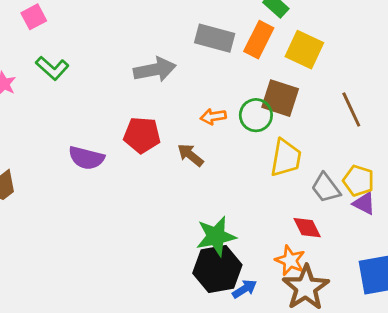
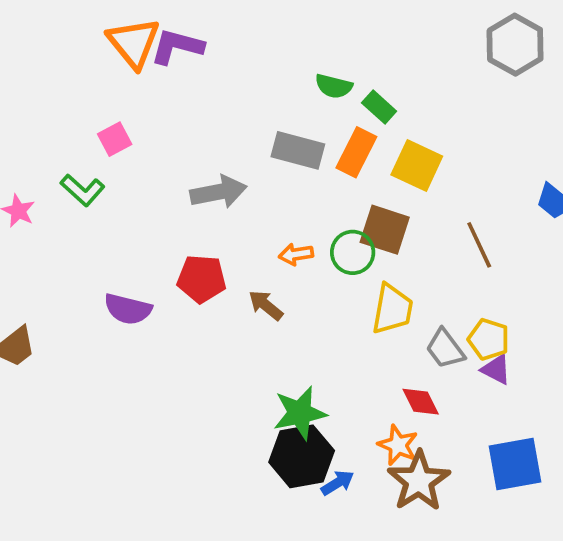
pink square: (34, 17) -> (115, 139), moved

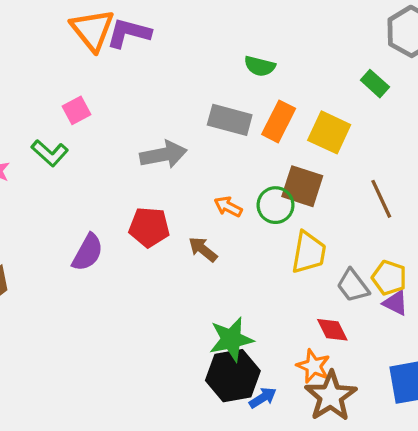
green rectangle: (379, 107) -> (375, 84), moved
orange arrow: (296, 254) -> (228, 207), turned 36
purple semicircle: (128, 309) -> (88, 252), turned -75

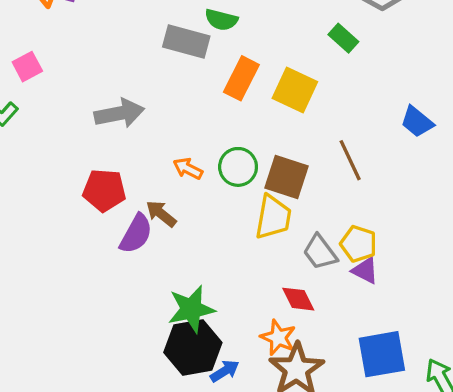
gray rectangle: (230, 120) -> (186, 41), moved
brown square: (302, 186) -> (287, 177), moved
purple semicircle: (88, 252) -> (136, 234), moved

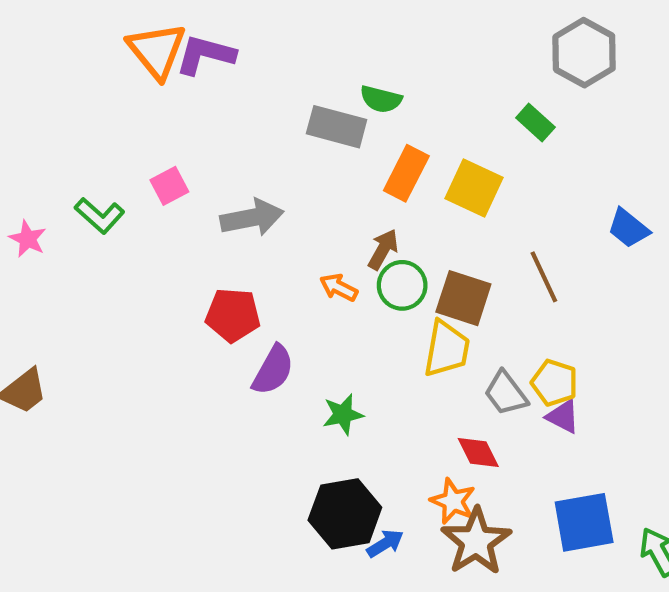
pink square: (27, 67) -> (169, 186), moved
brown arrow: (161, 214) -> (383, 249), moved, turned 80
green star: (191, 309) -> (343, 414), moved, size x0.7

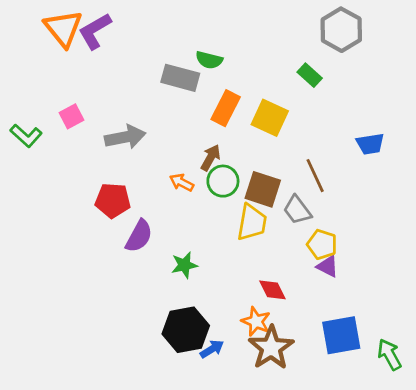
purple L-shape: (205, 55) -> (95, 31), turned -45
blue trapezoid: (628, 228) -> (370, 144), turned -48
gray trapezoid: (506, 393) -> (297, 210), moved

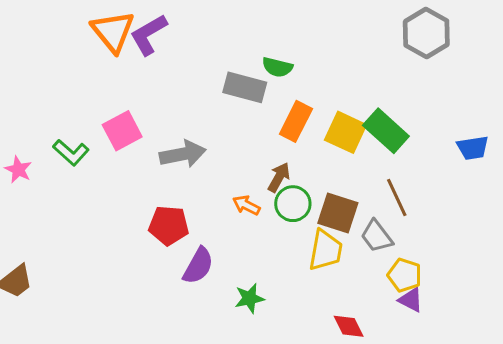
green rectangle: (310, 75) -> (386, 131), moved, size x1.6
pink square: (71, 116) -> (122, 131), size x1.4
blue trapezoid: (370, 144) -> (473, 148), moved

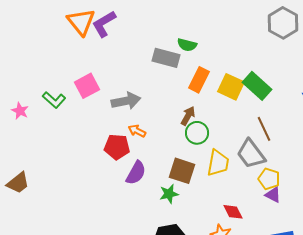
orange arrow: (246, 205) -> (137, 131), moved
brown square: (338, 213) -> (182, 171), moved
gray trapezoid: (377, 236) -> (251, 154), size x1.4

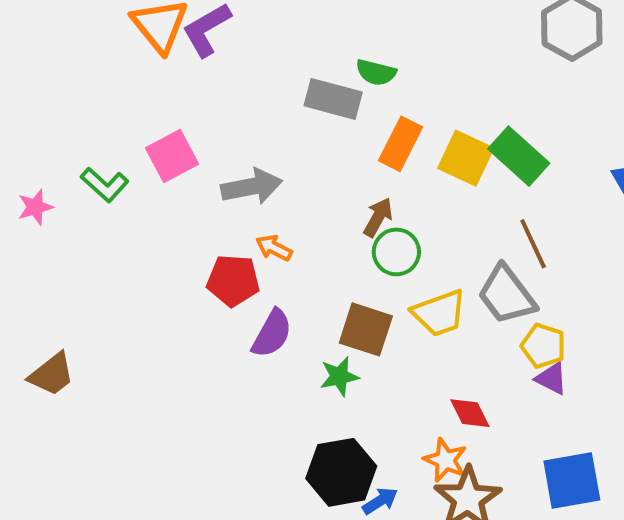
pink star: (20, 111) -> (35, 207), turned 30
yellow trapezoid: (218, 163) -> (439, 313), turned 60
brown trapezoid: (18, 183) -> (52, 374), moved

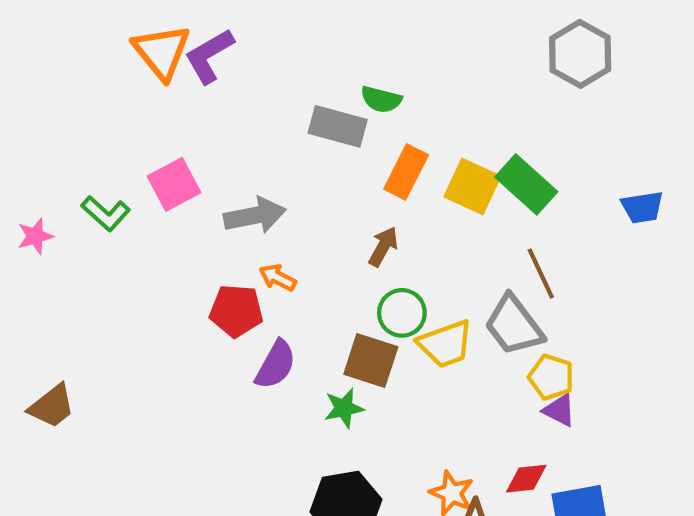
green circle: (396, 252) -> (402, 313), moved
red diamond: (470, 413) -> (526, 479), moved, turned -69

